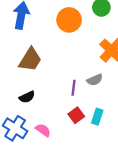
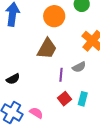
brown trapezoid: (30, 60) -> (47, 49), moved
black semicircle: (27, 97) -> (13, 79), moved

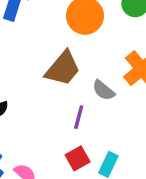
gray semicircle: (79, 67) -> (104, 90), moved, turned 56

